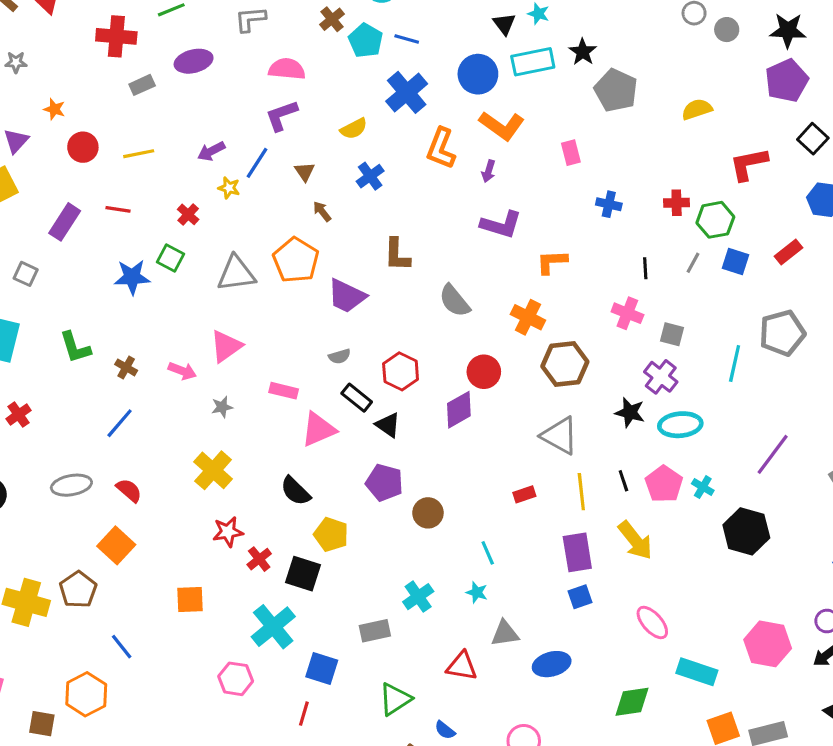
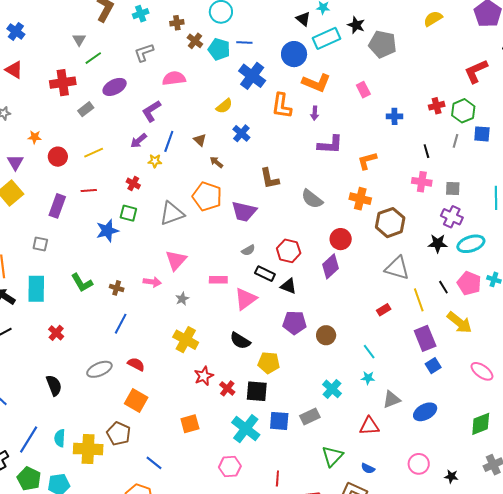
yellow semicircle: (697, 109) -> (433, 19), moved
purple L-shape: (281, 115) -> (151, 111), moved
blue square: (322, 669) -> (279, 421), moved

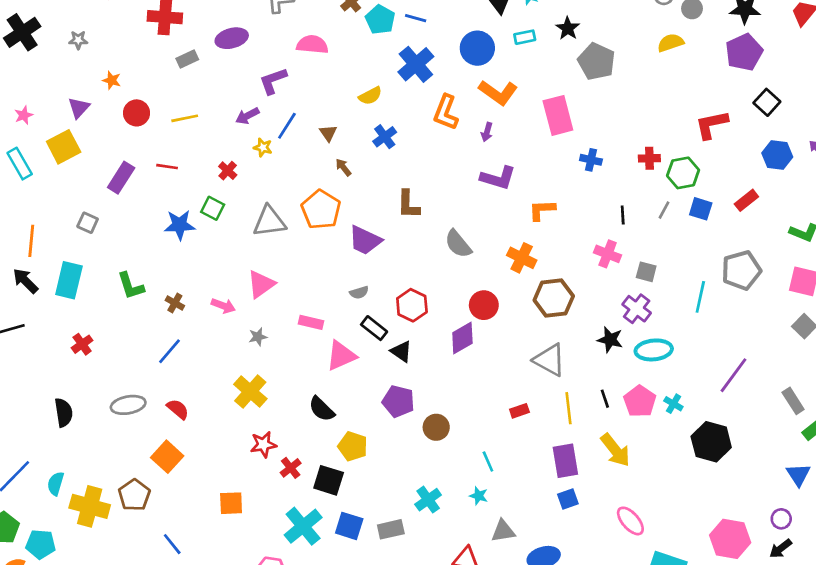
cyan rectangle: (326, 38) -> (525, 37), size x0.6
pink rectangle: (363, 90) -> (558, 115), size x1.8

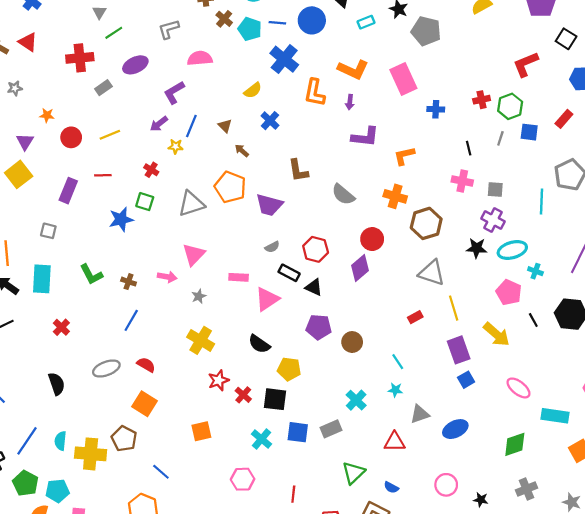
blue circle: (477, 48) -> (312, 20), moved
black line: (605, 399) -> (533, 320), moved
cyan cross: (673, 404) -> (535, 271), moved
cyan cross: (303, 526) -> (261, 439), size x0.7

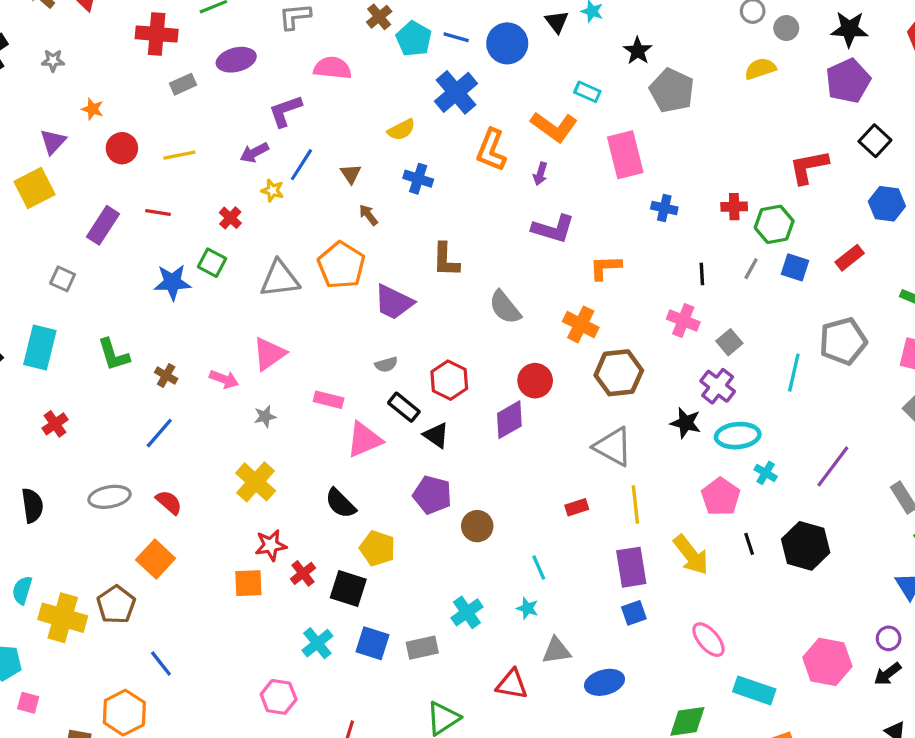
cyan rectangle: (366, 22) -> (587, 92), moved, turned 35
blue cross: (270, 121) -> (418, 179), turned -36
gray square: (495, 190) -> (729, 342), turned 35
orange square: (201, 431) -> (248, 583), moved

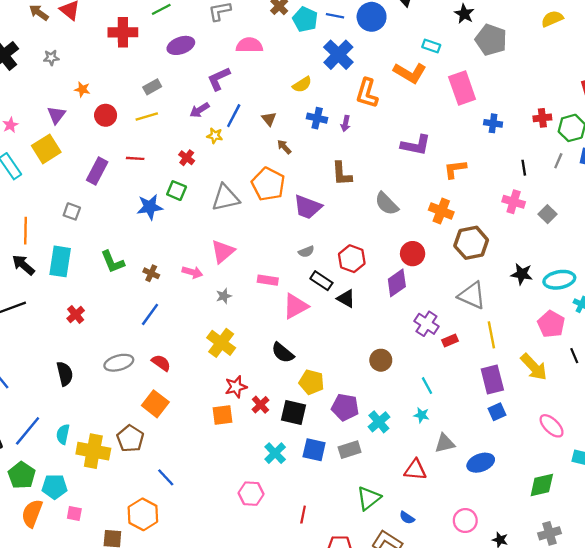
gray rectangle: (183, 84) -> (152, 87), moved
purple arrow: (540, 174) -> (346, 124), moved
purple cross: (718, 386) -> (426, 324), moved
purple pentagon: (432, 495) -> (345, 407), moved

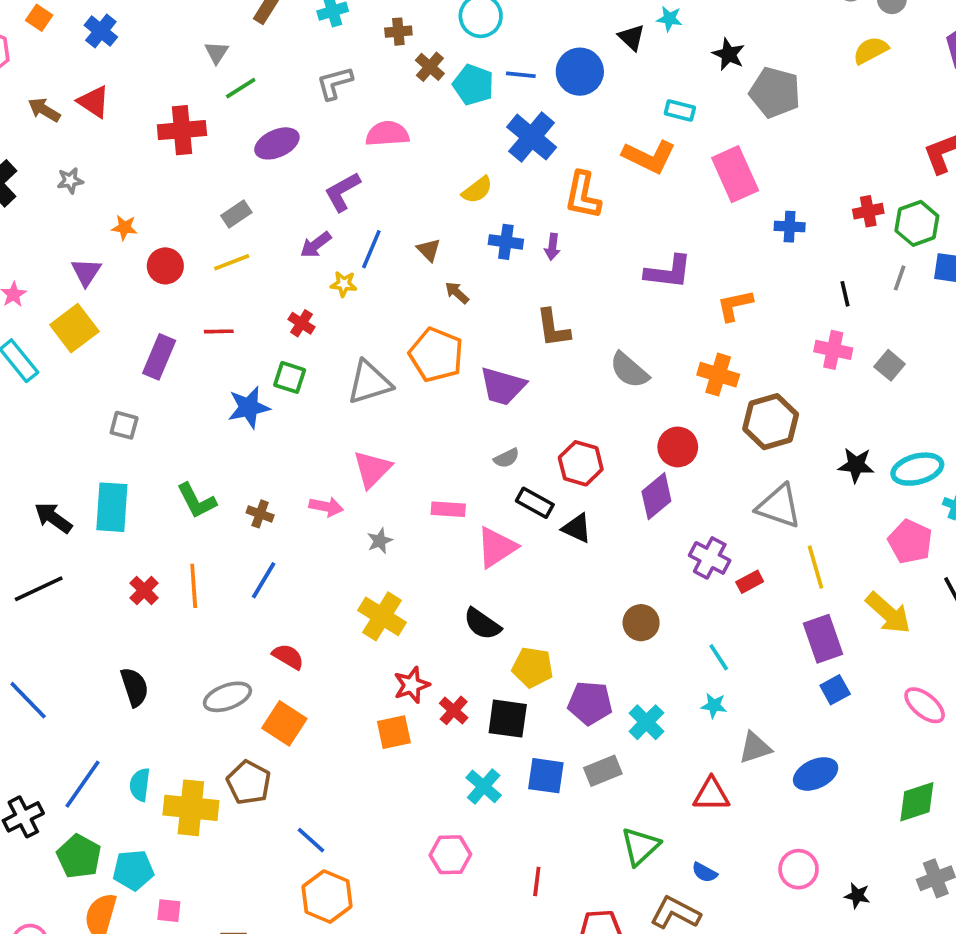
orange line: (26, 231) -> (194, 586), moved
gray ellipse: (119, 363) -> (227, 697), moved
orange hexagon: (143, 514) -> (327, 897), moved

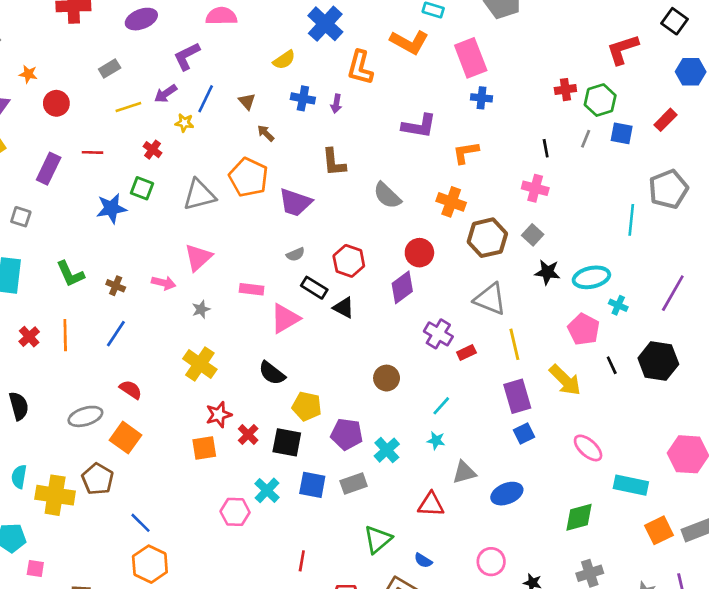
blue cross: (790, 227) -> (482, 98), moved
yellow line: (232, 262) -> (128, 107), moved
gray square: (890, 365) -> (533, 235), moved
cyan line: (719, 657) -> (441, 406), turned 72
pink hexagon: (450, 855) -> (235, 512), moved

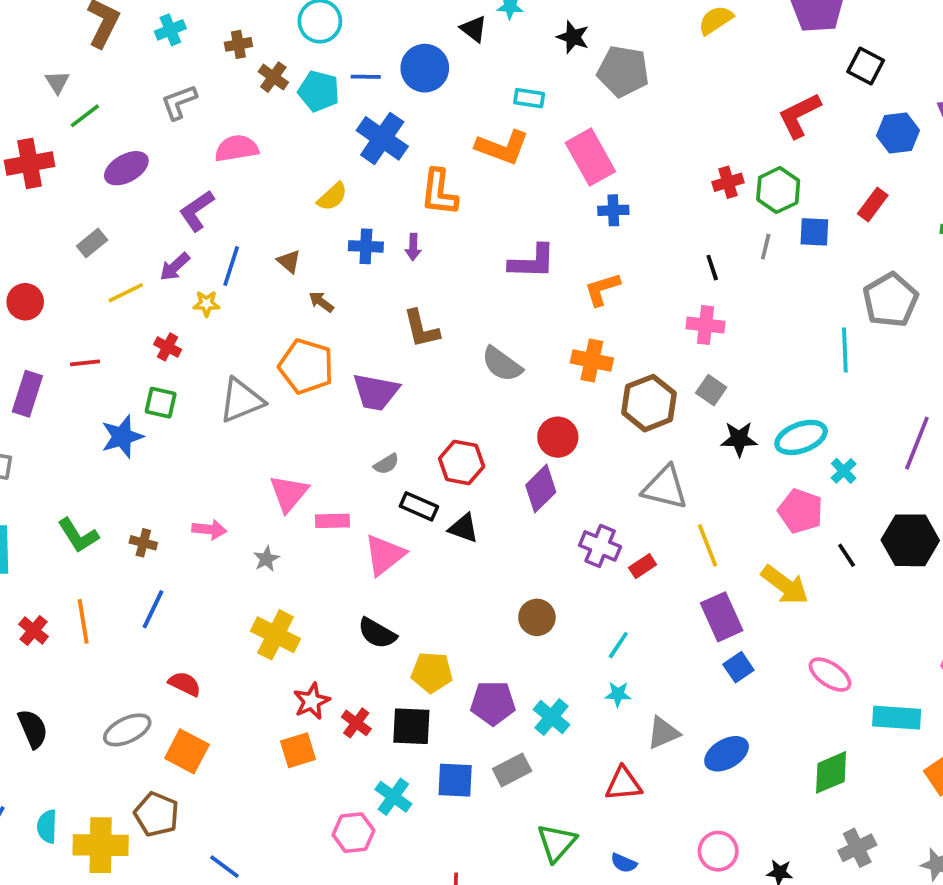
pink triangle: (198, 257) -> (289, 493), moved
cyan cross: (618, 305) -> (844, 471), turned 30

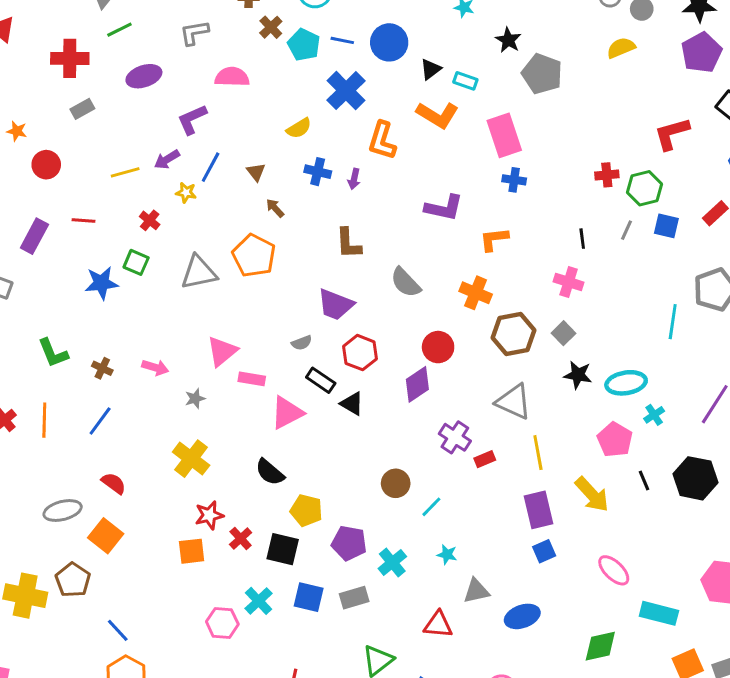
black triangle: (474, 29) -> (431, 69), moved, turned 35
gray rectangle: (92, 243) -> (82, 109), moved
purple trapezoid: (376, 392) -> (336, 305), moved
cyan line: (618, 645) -> (431, 507), moved

